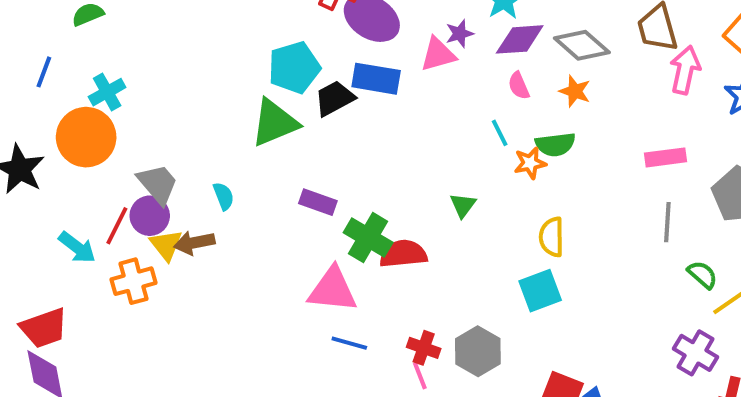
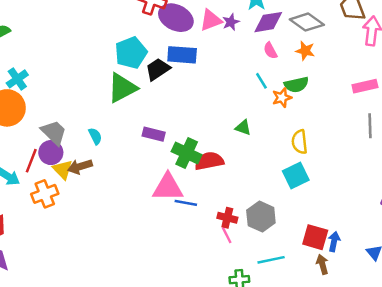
pink triangle: (438, 54) -> (211, 20), moved
green triangle: (463, 205) -> (243, 127), turned -42
blue line: (349, 343) -> (186, 203), moved

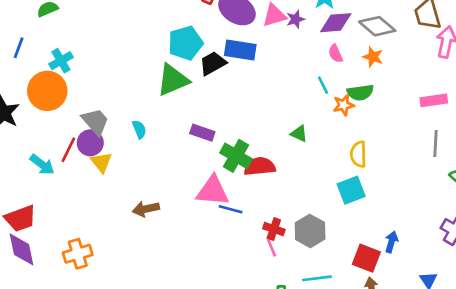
brown arrow: (80, 167) -> (146, 209), moved
orange cross: (45, 194) -> (78, 254), moved
blue arrow: (334, 242) -> (391, 242), moved

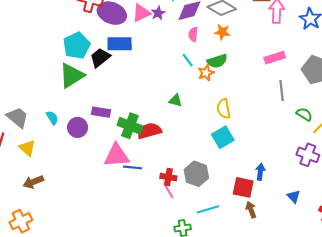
pink semicircle: (335, 54) -> (193, 34), turned 40
purple circle: (90, 143) -> (78, 127), moved
brown arrow: (146, 209) -> (33, 182), moved

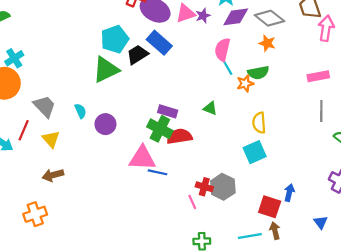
pink semicircle: (193, 34) -> (222, 50), moved, size x1.5
blue rectangle: (120, 44) -> (159, 43), turned 35
purple rectangle: (101, 112) -> (168, 111), moved
red cross: (168, 177) -> (204, 187), moved
cyan line: (208, 209) -> (250, 236), moved

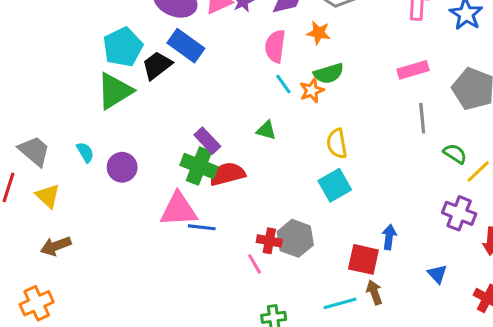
orange star: (267, 43) -> (319, 33), moved
cyan line: (228, 68) -> (283, 84), moved
purple rectangle: (168, 111) -> (207, 141), turned 36

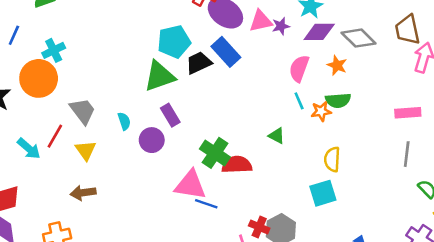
purple rectangle: (207, 141) -> (170, 115), moved

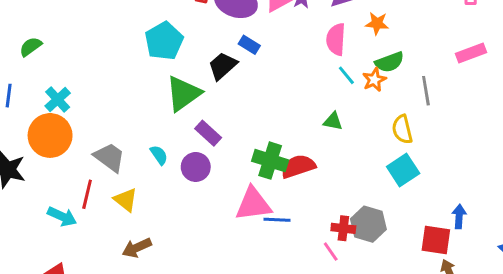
cyan pentagon: (174, 42) -> (164, 41), moved
blue rectangle: (226, 52) -> (249, 45), size x0.6
gray line: (407, 154) -> (426, 91), moved

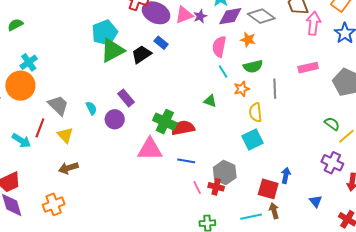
orange star: (374, 80) -> (242, 89), moved
green triangle: (183, 94) -> (112, 50), moved
blue line: (277, 220) -> (186, 161), moved
red cross: (343, 228) -> (216, 187), moved

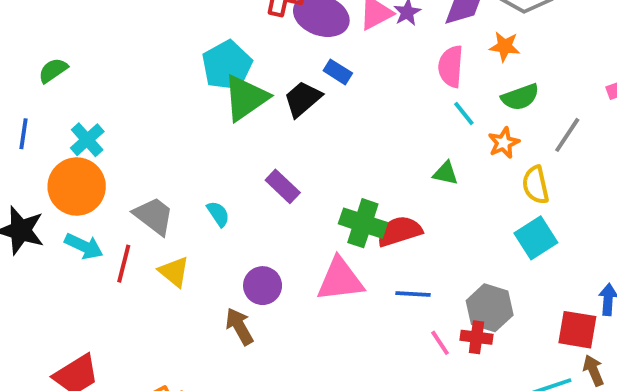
gray line: (275, 89) -> (567, 135), turned 42
purple circle: (115, 119) -> (263, 286), moved
cyan arrow: (21, 141) -> (84, 246), moved
brown arrow: (68, 168) -> (239, 326), moved, turned 84

